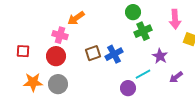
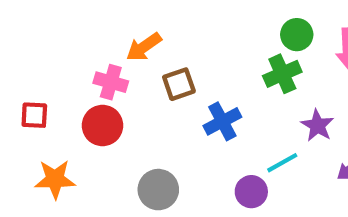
green circle: (133, 12) -> (297, 35), moved
brown square: (93, 53) -> (179, 84), moved
gray circle: (58, 84) -> (158, 190), moved

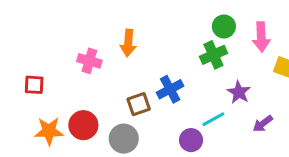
orange arrow: (144, 47) -> (128, 43), moved, turned -50
brown square: (179, 84) -> (139, 104), moved
red circle: (102, 126) -> (83, 125), moved

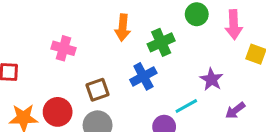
orange arrow: (128, 43) -> (123, 28), moved
green cross: (213, 55) -> (161, 42), moved
brown square: (139, 104) -> (98, 90), moved

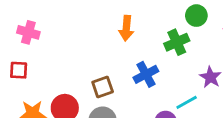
green cross: (161, 42) -> (177, 42), moved
pink cross: (63, 48) -> (28, 32), moved

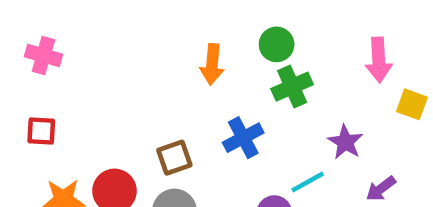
green circle: (196, 16) -> (277, 44), moved
pink cross: (28, 32) -> (43, 55), moved

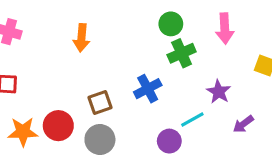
pink arrow: (379, 60) -> (225, 29), moved
orange arrow: (212, 64) -> (81, 38), moved

